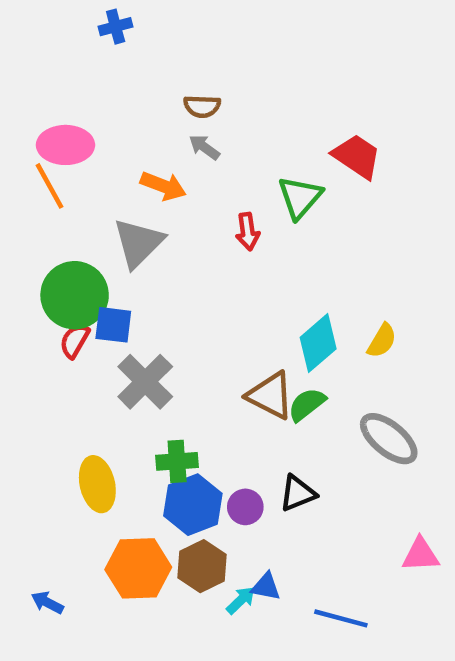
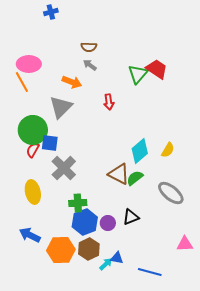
green triangle: (300, 197) -> (138, 74), moved
yellow ellipse: (97, 484) -> (33, 192), moved
blue arrow: (47, 603) -> (30, 235), moved, size x1.5

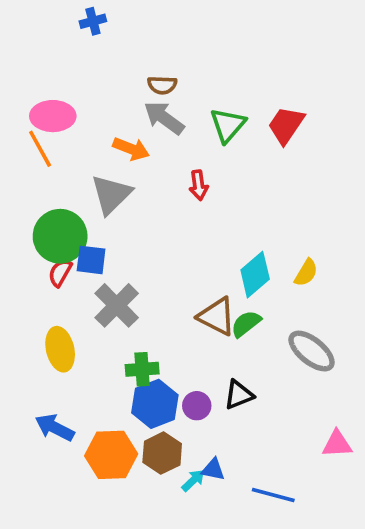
gray arrow: (90, 65) -> (164, 118), size x1.6
red trapezoid: (157, 69) -> (286, 125), turned -90
green triangle: (138, 74) -> (228, 125), moved

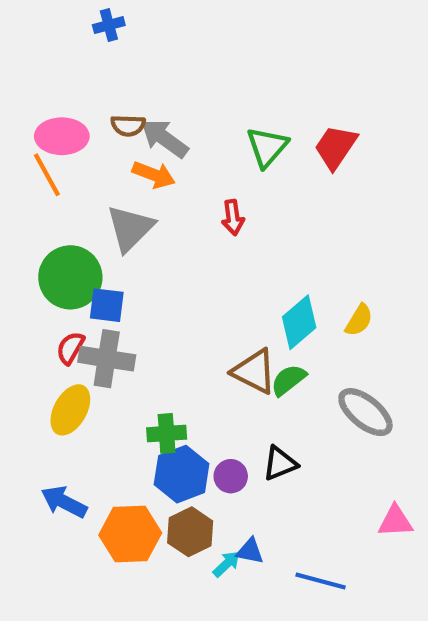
brown semicircle: (162, 85) -> (128, 126), moved
gray arrow: (164, 118) -> (164, 138), moved
red semicircle: (60, 273) -> (70, 348), moved
gray cross: (117, 305) -> (107, 359), moved, turned -36
yellow ellipse: (60, 349) -> (70, 410), turned 42

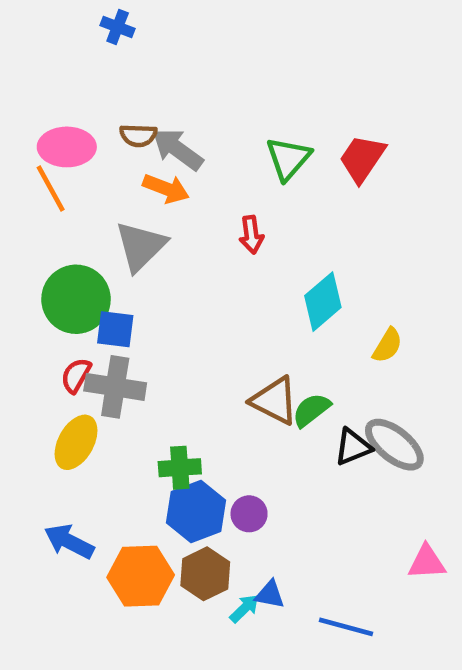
blue cross: (109, 25) -> (118, 27), turned 36
cyan diamond: (299, 322) -> (323, 302), moved
black triangle: (280, 463) -> (353, 447), moved

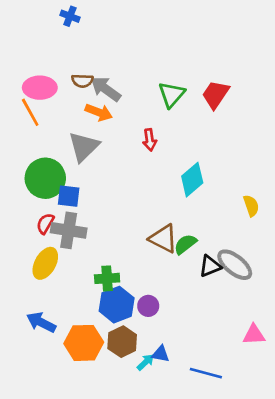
yellow semicircle: (387, 345) -> (251, 206), moved, turned -50

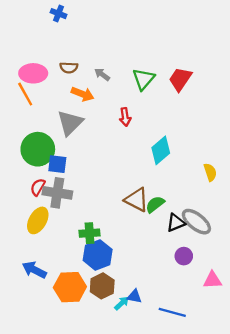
gray arrow: (106, 89) -> (102, 74), moved, size x0.6
purple circle: (148, 306) -> (184, 256), moved

